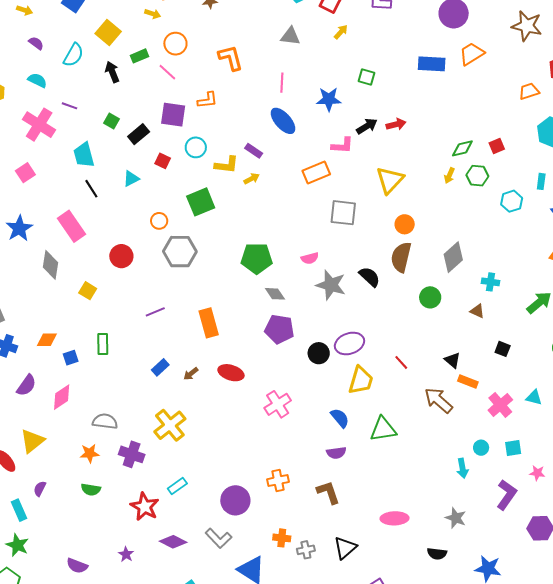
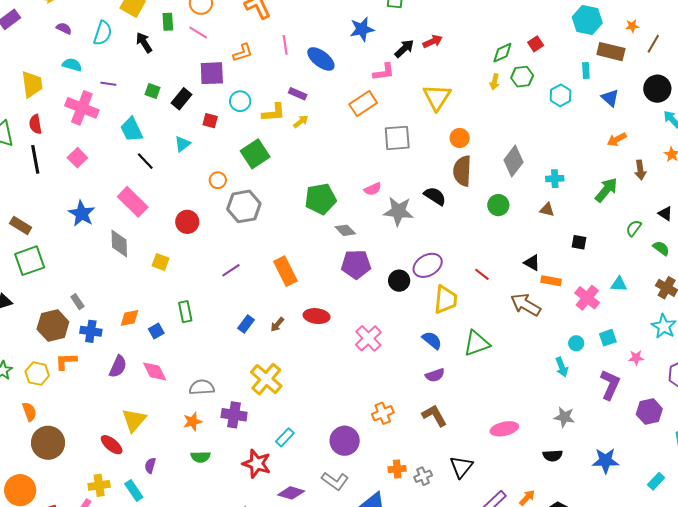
green rectangle: (139, 56) -> (168, 22), turned -60
pink line: (282, 83) -> (285, 45), moved
pink diamond: (62, 397) -> (155, 371), turned -72

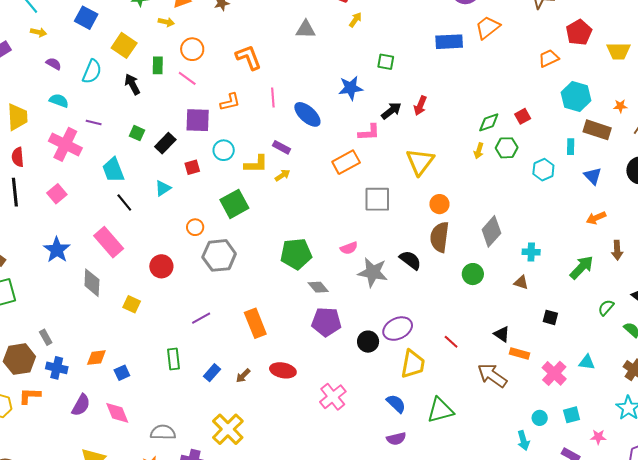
red arrow: (433, 41) -> (420, 106), turned 132
red square: (210, 121) -> (192, 167), turned -35
green rectangle: (185, 312) -> (173, 359), moved

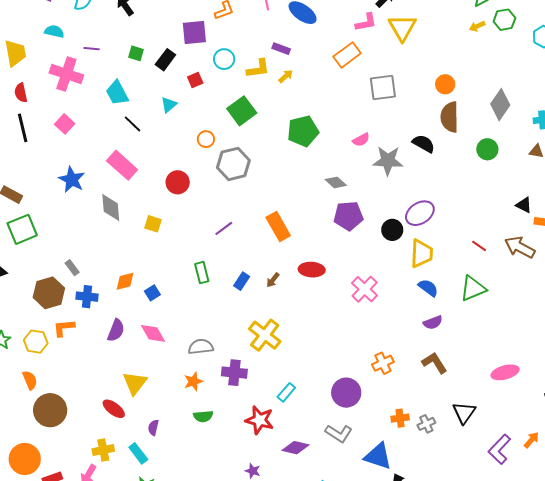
yellow arrow: (479, 151) -> (477, 26), turned 56
yellow triangle: (420, 162) -> (402, 28), moved
green pentagon: (296, 254) -> (303, 131), moved
red line: (451, 342) -> (479, 246), moved
yellow trapezoid: (413, 364) -> (421, 253), moved

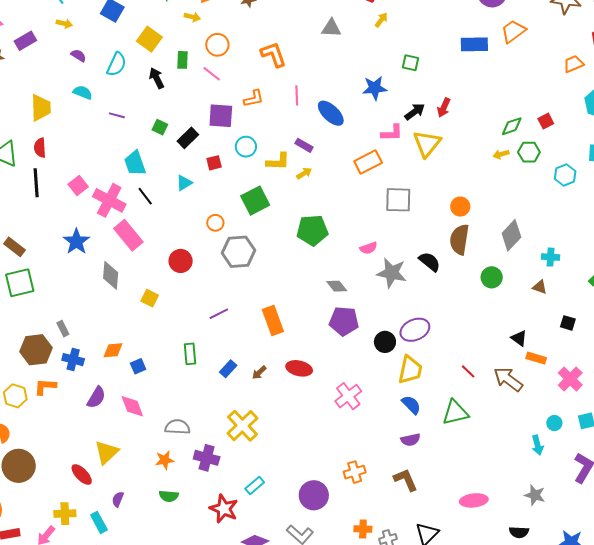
pink cross: (66, 74) -> (109, 200), moved

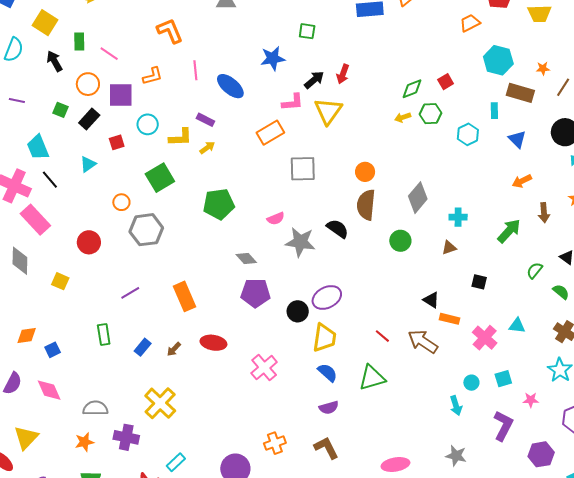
orange circle: (217, 45) -> (88, 84), moved
brown triangle: (540, 287) -> (449, 248), turned -35

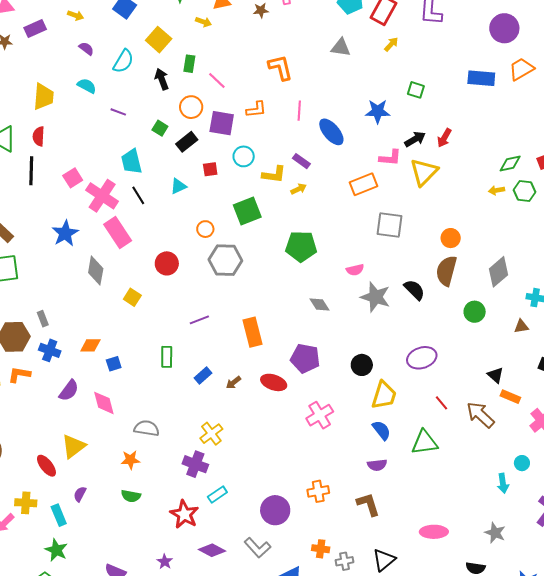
purple pentagon: (255, 293) -> (305, 358), moved
purple ellipse: (327, 297) -> (422, 358), moved
yellow cross: (160, 403) -> (211, 434), size x0.7
purple cross: (126, 437) -> (195, 464), moved

